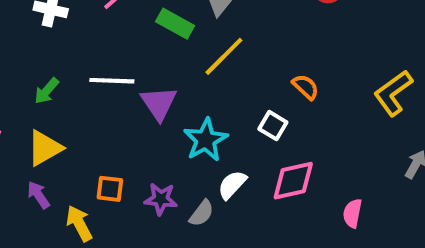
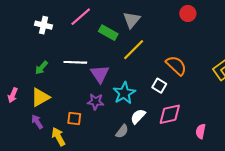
orange semicircle: (306, 87) -> (176, 65), size x1.5
purple star: (161, 199) -> (96, 102), moved

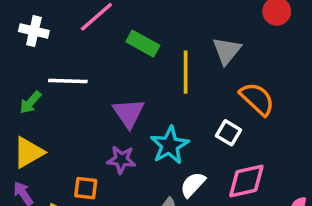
gray triangle: (132, 20) -> (227, 51), moved
yellow line: (134, 50) -> (186, 72), turned -45
white line: (75, 62) -> (68, 81), moved

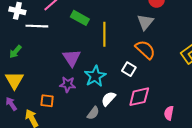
gray triangle: (227, 51) -> (145, 22), moved
white line: (68, 81) -> (37, 26), moved
yellow triangle: (29, 152) -> (14, 80), turned -30

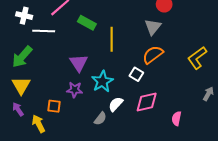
orange semicircle: (145, 50) -> (153, 55), turned -80
green arrow: (15, 52) -> (22, 57), size x1.6

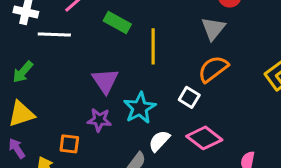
green arrow: (22, 57) -> (23, 72), size x0.7
yellow triangle: (21, 86) -> (21, 114), turned 42
pink diamond: (147, 102) -> (204, 138), turned 50

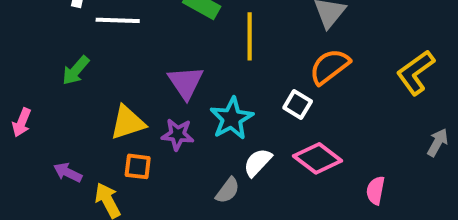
yellow triangle: (21, 114) -> (128, 122), moved
purple arrow: (17, 148) -> (68, 172), turned -30

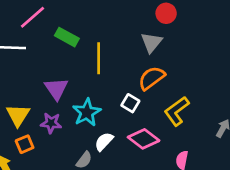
yellow L-shape: (416, 72) -> (177, 111), moved
yellow triangle: (128, 122) -> (18, 115), turned -40
orange square: (138, 166) -> (25, 144), turned -30

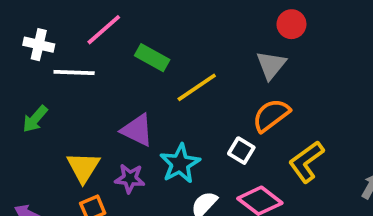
yellow line: (99, 58) -> (197, 87), turned 56
purple triangle: (56, 89) -> (137, 130), turned -30

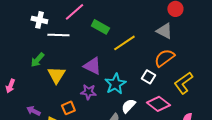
gray triangle: (271, 65) -> (164, 31), turned -42
yellow triangle: (83, 167) -> (56, 75), moved

